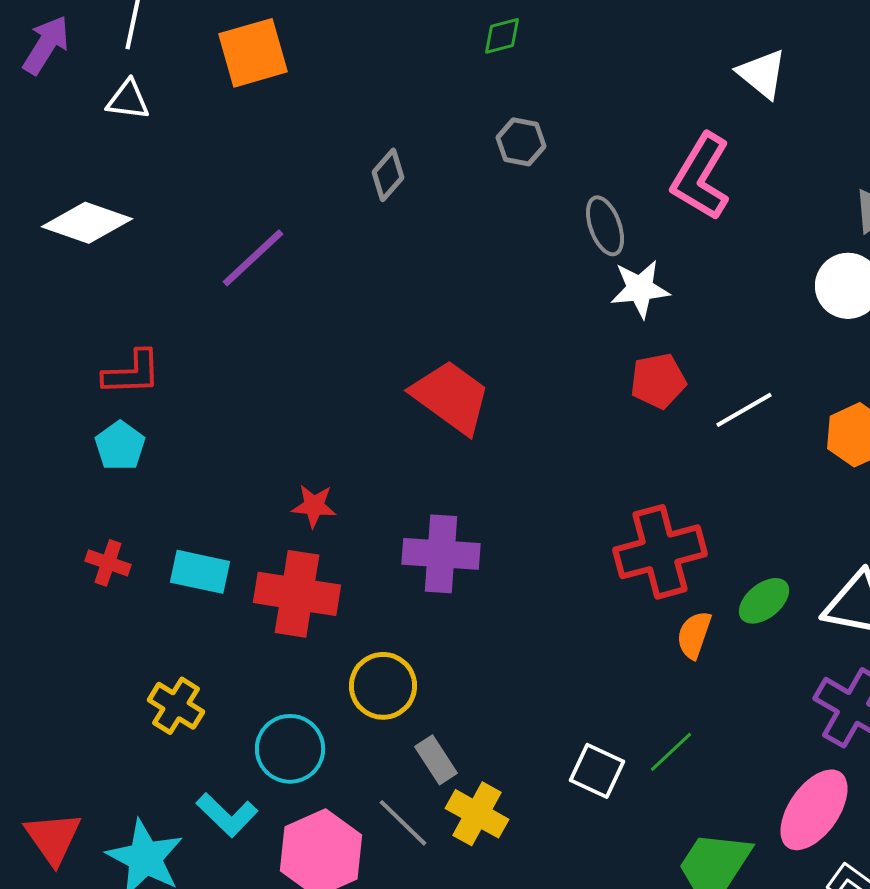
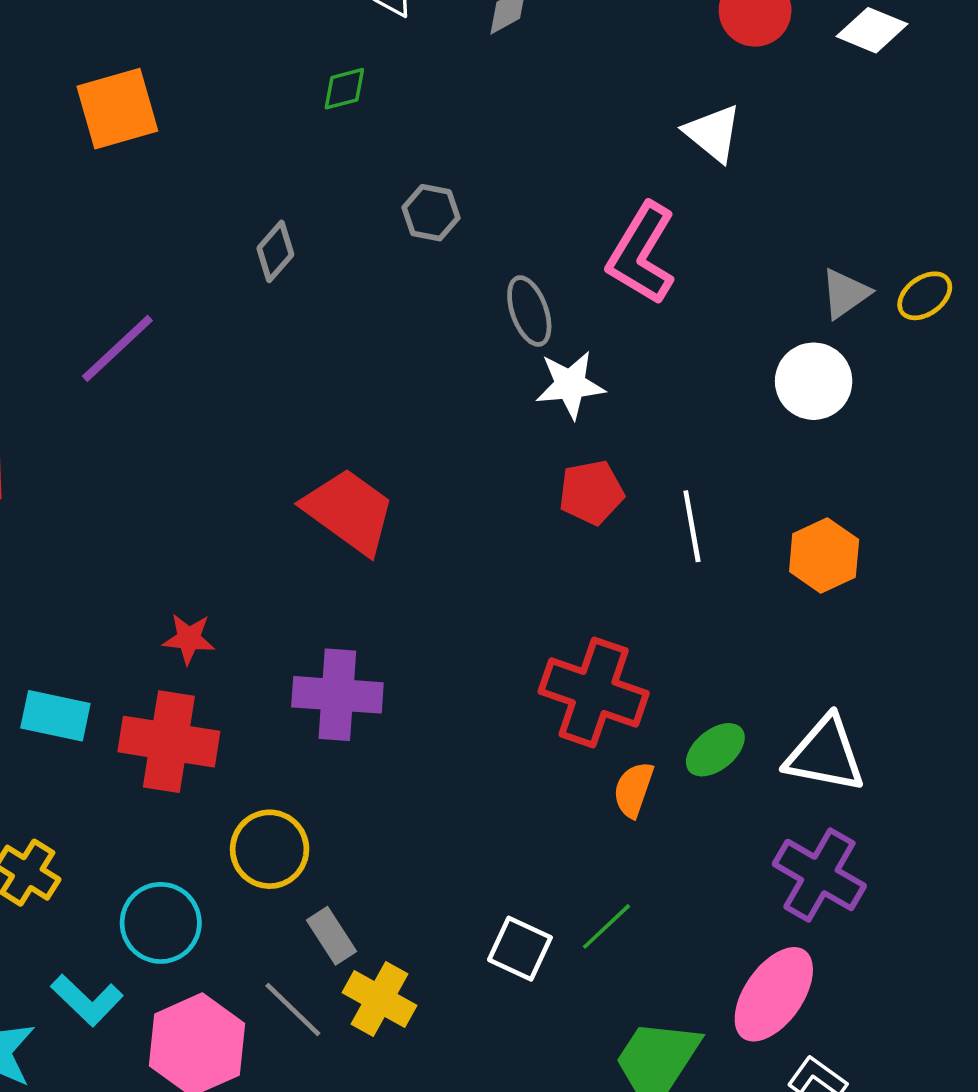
green diamond: (502, 36) -> (344, 89), moved
white line: (744, 410) -> (692, 526), turned -70
red cross: (660, 552) -> (594, 692), turned 34

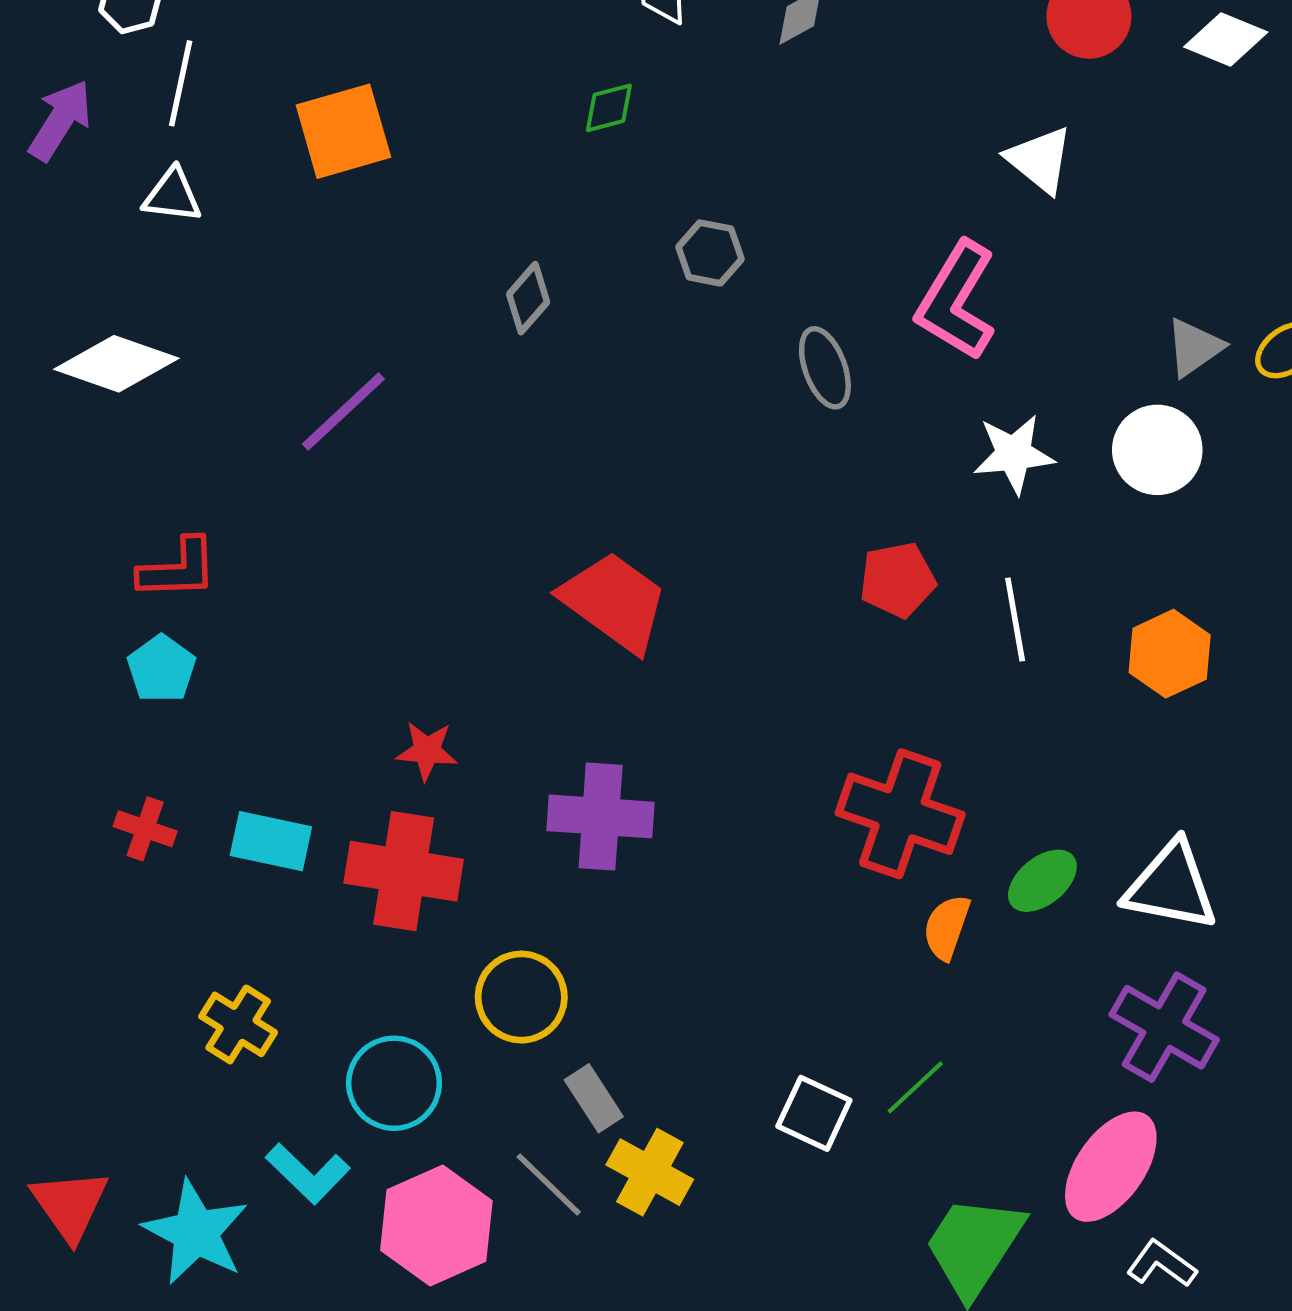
white star: (570, 385) -> (1014, 454), moved

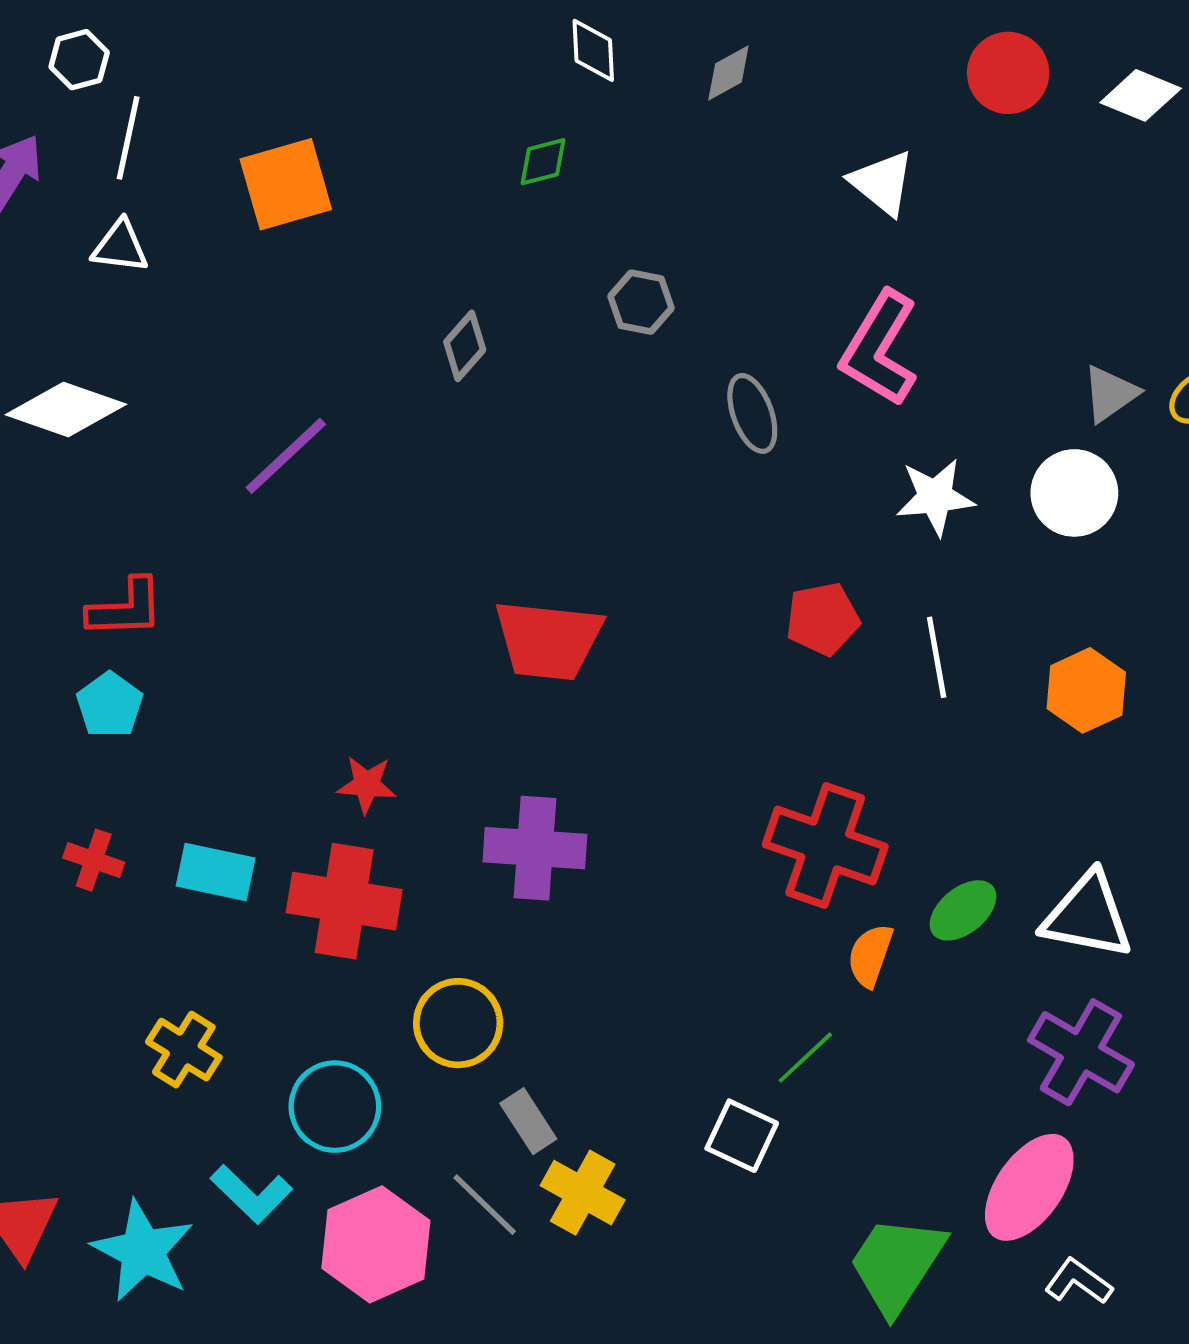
white triangle: (1040, 160) -> (882, 183), moved
red trapezoid: (614, 602) -> (548, 640), turned 150
green line: (915, 1087) -> (805, 1058), moved

